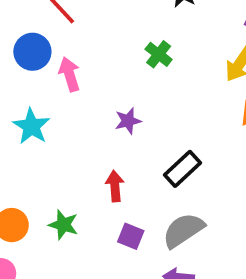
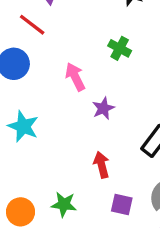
pink arrow: (69, 74) -> (75, 77), moved

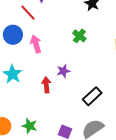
pink arrow: (75, 77) -> (36, 44), moved
red arrow: (102, 165) -> (46, 85), moved

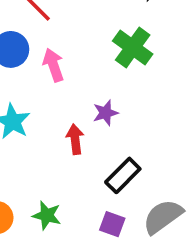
green cross: (79, 36) -> (133, 48), size x1.5
black rectangle: (92, 96) -> (123, 175), moved

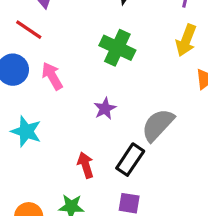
red arrow: (75, 139) -> (86, 165), moved
gray semicircle: (163, 217) -> (158, 125), moved

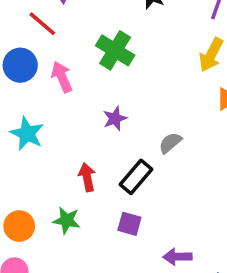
green cross: (117, 48) -> (115, 50), moved
gray semicircle: (158, 125) -> (170, 143), size x0.6

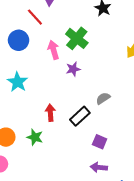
pink arrow: (62, 77) -> (54, 50), moved
purple star: (115, 119) -> (73, 69), moved
purple square: (129, 224) -> (100, 142), moved

